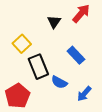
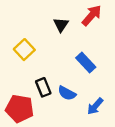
black rectangle: (38, 67) -> (43, 87), moved, size x0.7
red pentagon: (18, 96) -> (20, 109), turned -30

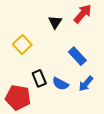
blue arrow: (95, 106) -> (86, 84), moved

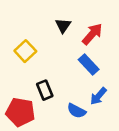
red arrow: (83, 14) -> (92, 34), moved
blue semicircle: (60, 84) -> (76, 111), moved

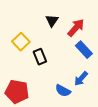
blue rectangle: (89, 65) -> (84, 50), moved
black rectangle: (45, 90) -> (40, 57), moved

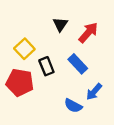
blue rectangle: (84, 50) -> (78, 64), moved
red pentagon: (17, 92) -> (20, 82), moved

